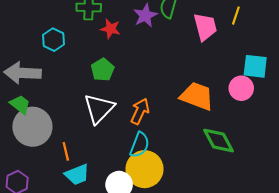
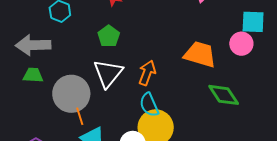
green trapezoid: (20, 104) -> (33, 75), turned -30
gray circle: (32, 127) -> (71, 94), moved
cyan semicircle: (140, 145) -> (149, 105), turned 140

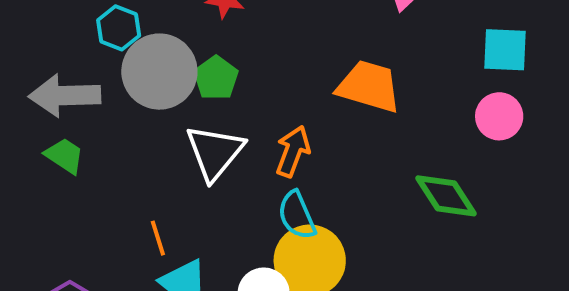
pink circle: (241, 44) -> (499, 116), moved
orange trapezoid: (200, 54) -> (369, 86), moved
green trapezoid: (33, 75) -> (64, 156), turned 30
gray circle: (71, 94) -> (159, 72), moved

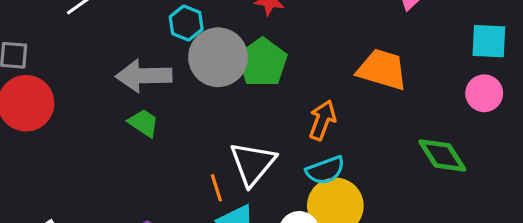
green pentagon: (216, 78) -> (262, 62), size x1.4
white triangle: (215, 152) -> (253, 164), moved
cyan semicircle: (297, 215) -> (325, 170), turned -87

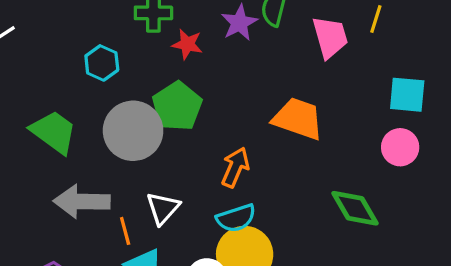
gray circle: (218, 57) -> (133, 131), moved
gray arrow: (144, 76) -> (82, 201), moved
green trapezoid: (143, 123) -> (54, 132), moved, size x1.5
white triangle: (253, 164) -> (163, 208), size x0.7

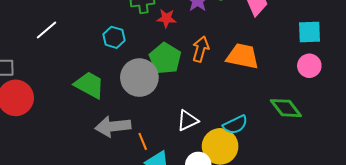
orange arrow: (235, 167) -> (201, 49), moved
white triangle: (163, 208) -> (188, 120), moved, turned 30
cyan semicircle: (236, 218) -> (235, 125), moved

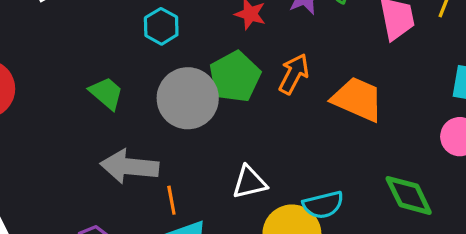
green trapezoid: (89, 85) -> (106, 93), size x0.7

